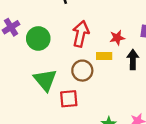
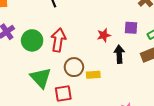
red arrow: (81, 34) -> (58, 40), moved
yellow rectangle: (104, 56) -> (93, 75), moved

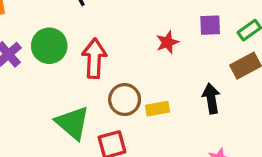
green circle: (32, 40) -> (49, 46), moved
black arrow: (119, 54) -> (211, 98), moved

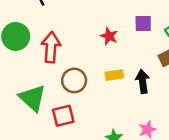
red star: (167, 42) -> (109, 36), turned -30
yellow rectangle: (157, 109) -> (114, 75), moved

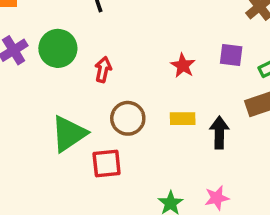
red arrow: (51, 47) -> (103, 70), size x0.6
green triangle: (32, 98) -> (69, 134), turned 36

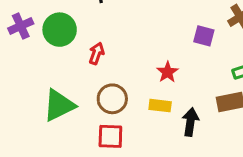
purple square: (231, 55) -> (204, 36), moved
red star: (183, 66) -> (167, 72), moved
red square: (107, 164) -> (110, 136), moved

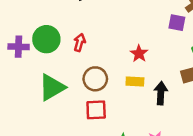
purple cross: (21, 26) -> (19, 47), moved, turned 30
green circle: (60, 30) -> (46, 39), moved
purple square: (204, 36) -> (177, 23), moved

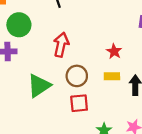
green circle: (46, 39) -> (19, 25), moved
red arrow: (80, 42) -> (61, 45), size x1.5

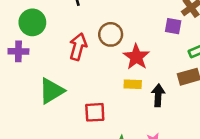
red star: (114, 51) -> (136, 57), size x1.5
brown circle: (77, 76) -> (111, 34), moved

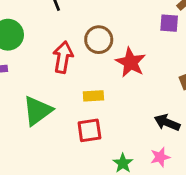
yellow rectangle: (133, 84) -> (93, 96), moved
black arrow: (158, 95) -> (167, 123), moved, turned -65

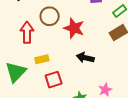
yellow rectangle: (93, 96) -> (42, 59), moved
black arrow: (167, 123) -> (85, 58), moved

